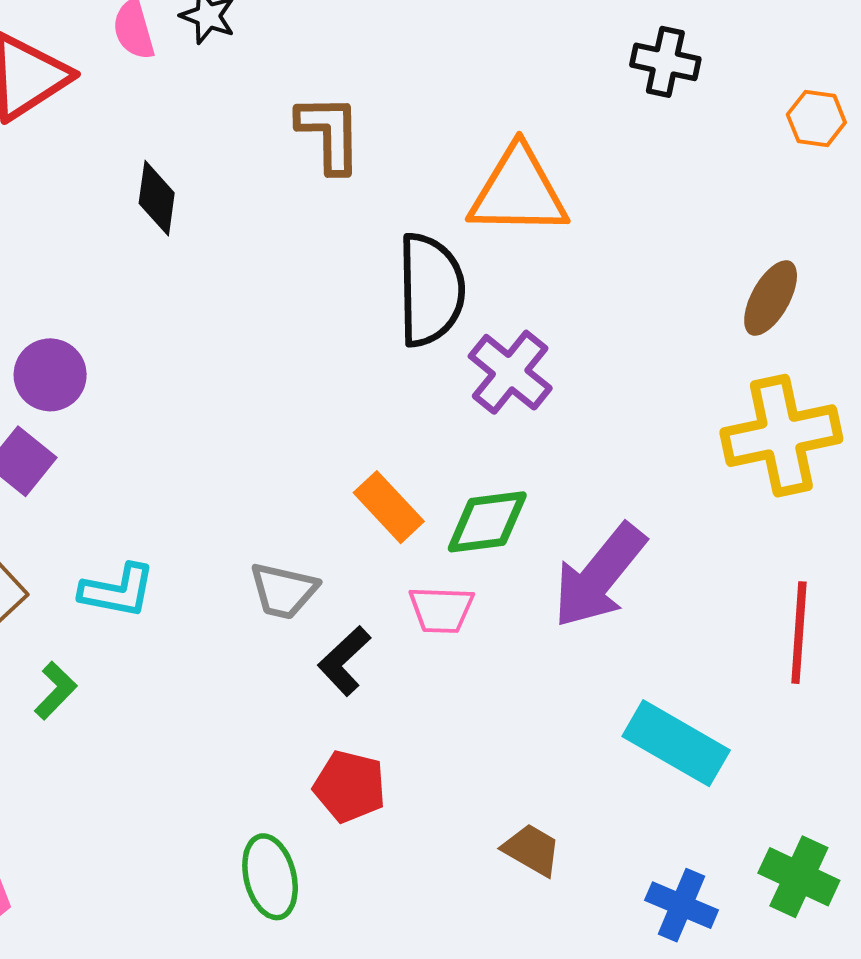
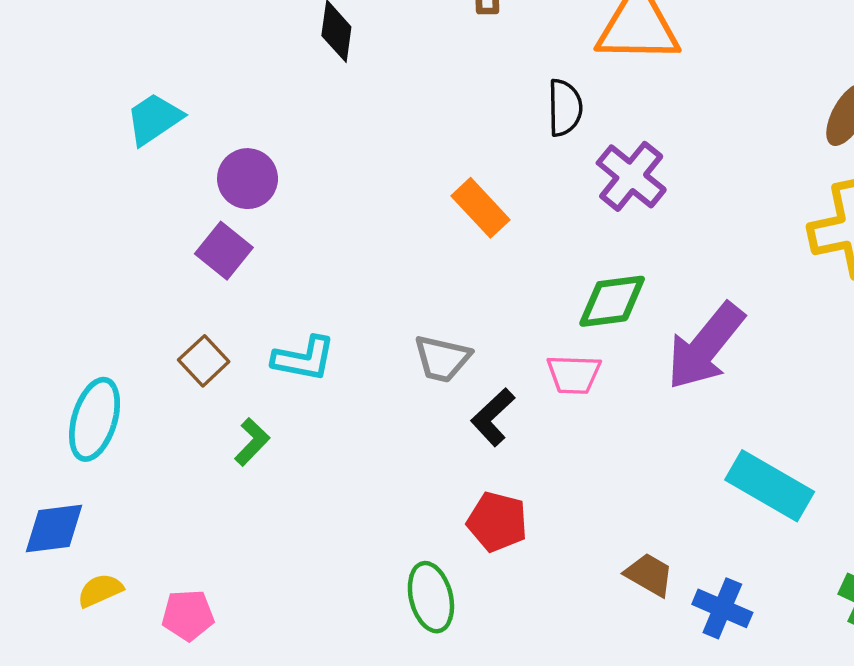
black semicircle: (431, 290) -> (565, 108), size x0.6
orange rectangle: (389, 507) -> (480, 208), moved
blue cross: (682, 905) -> (722, 608), moved

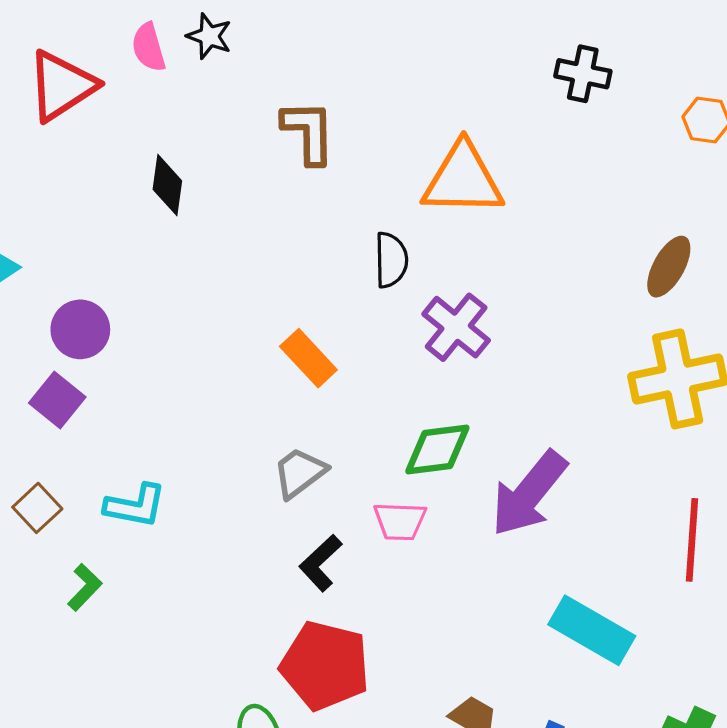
gray trapezoid: (442, 359) -> (300, 473), moved, turned 130
red pentagon: (497, 522) -> (325, 666), size x1.5

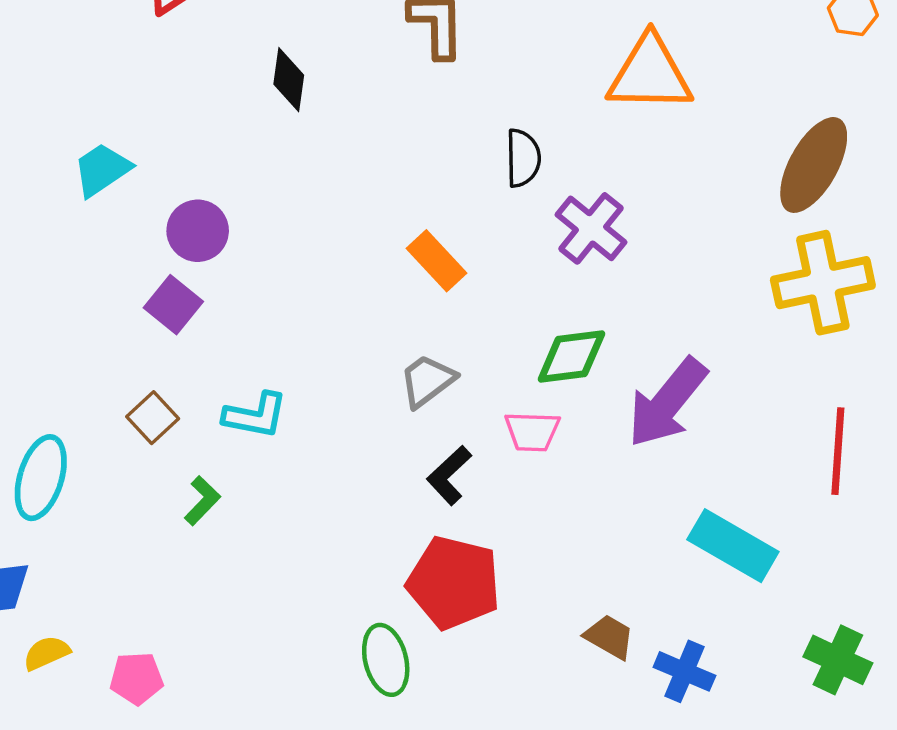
orange triangle: (463, 179) -> (650, 74), moved
brown ellipse: (669, 267) -> (814, 165), size x1.5

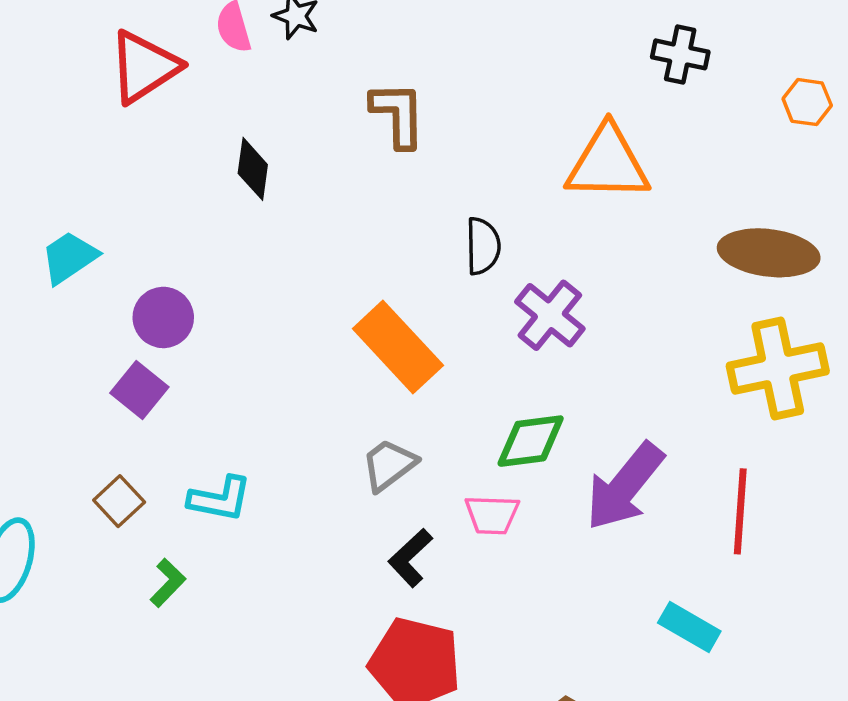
brown ellipse: (814, 165) -> (769, 253), turned 68
orange rectangle: (436, 261) -> (398, 347), size x1.5
red line: (838, 451) -> (740, 511), moved
cyan rectangle: (733, 546) -> (689, 627), size x0.7

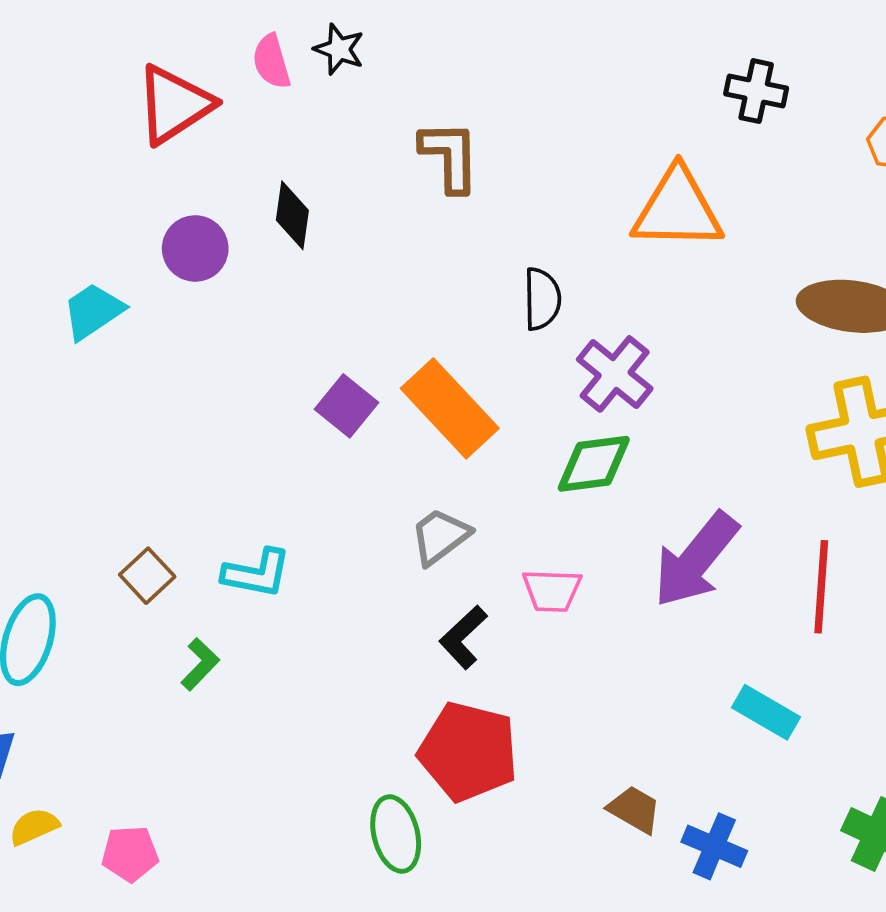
purple circle: (163, 317) -> (195, 248), moved
purple square: (139, 390) -> (346, 406), moved
green diamond: (531, 441) -> (594, 464), moved

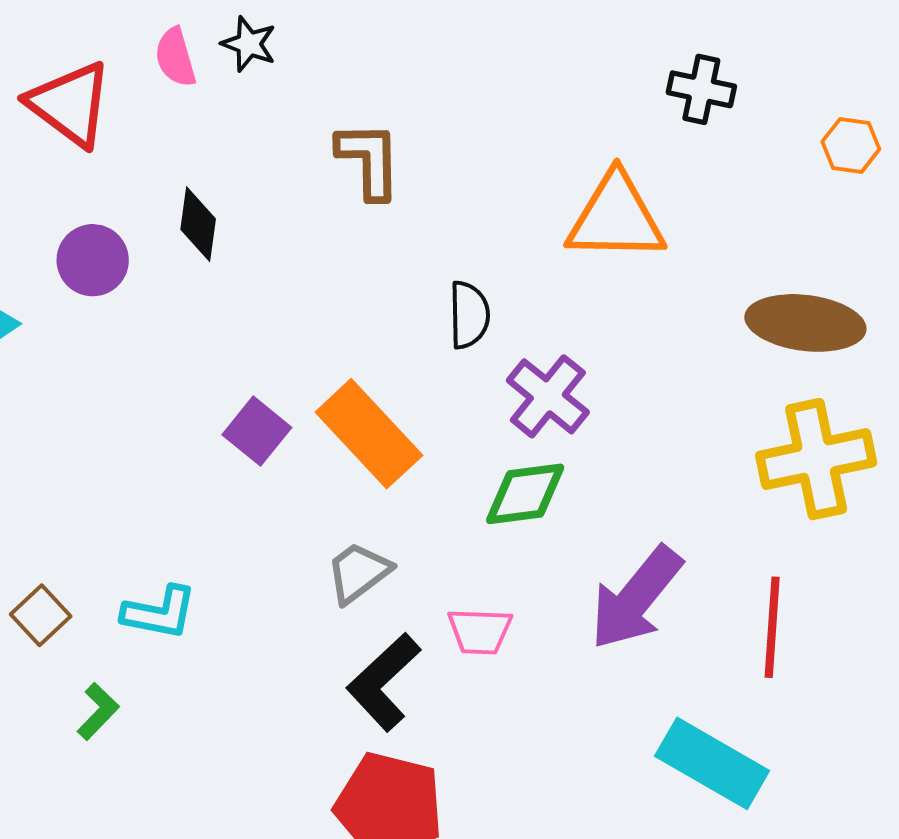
red triangle: (174, 105) -> (70, 104), turned -50
black L-shape: (463, 637) -> (384, 682), size x1.4
cyan rectangle: (766, 712) -> (712, 763), size x1.5

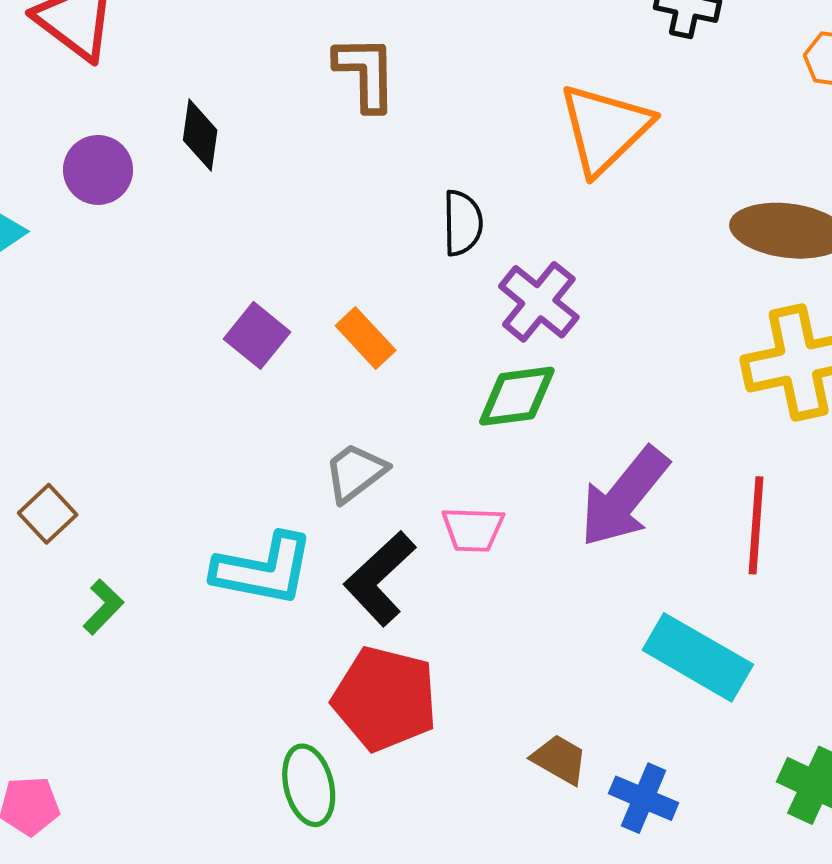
orange triangle: (616, 217) -> (605, 129), turned -45
orange rectangle: (369, 434) -> (366, 338), size x0.6
cyan L-shape: (159, 613) -> (263, 569), moved, size x1.4

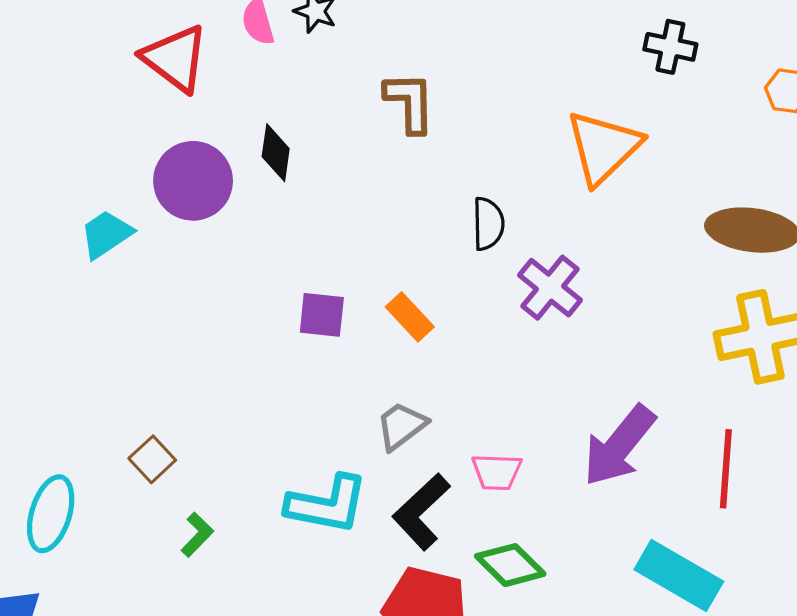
purple circle: (98, 170) -> (193, 181), size x1.4
purple square: (257, 335) -> (322, 315), turned -33
green diamond: (517, 396) -> (510, 565), moved, turned 52

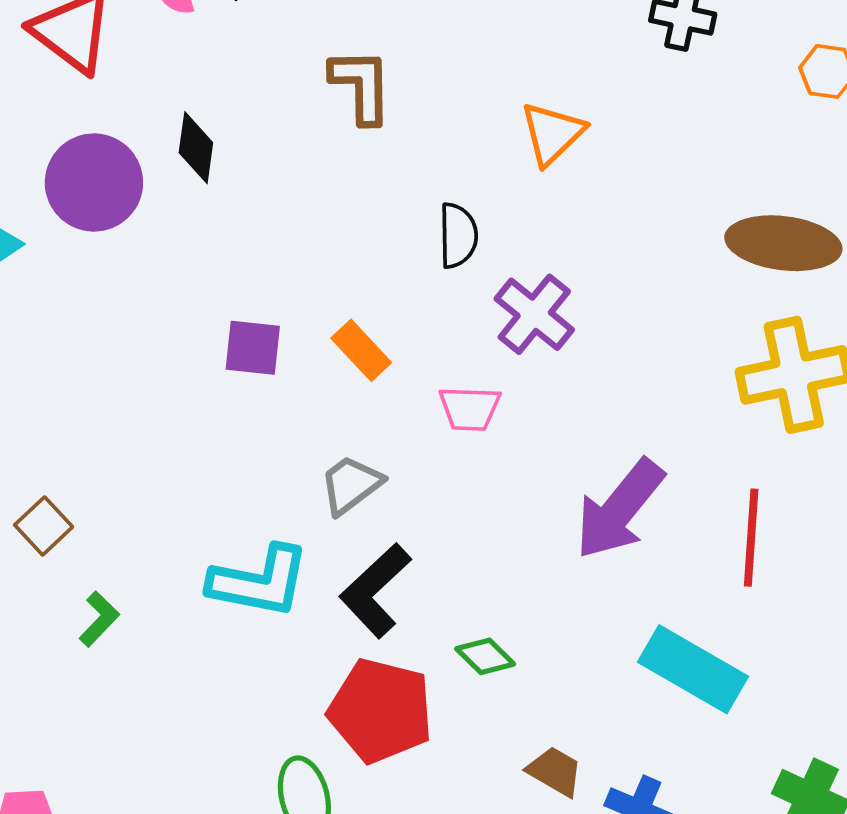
orange triangle: (603, 147) -> (552, 133), moved, size x0.7
pink trapezoid: (497, 472) -> (470, 408), moved
green diamond: (510, 565) -> (485, 656), size x0.7

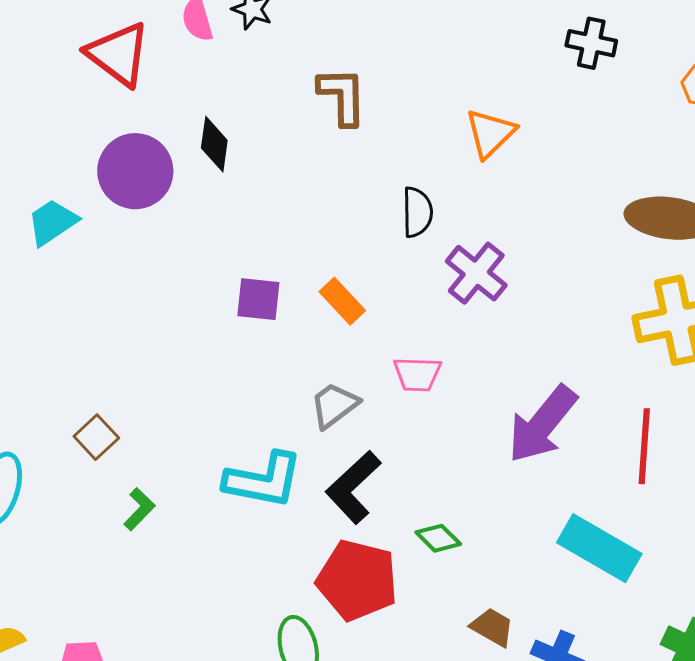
pink trapezoid: (470, 408) -> (417, 374), moved

